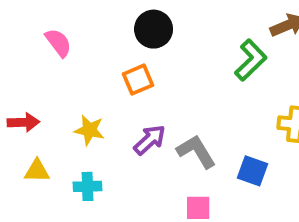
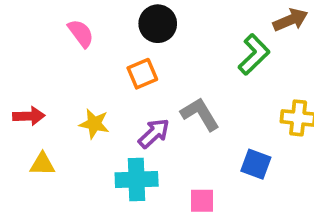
pink semicircle: (58, 43) -> (81, 33), moved
gray L-shape: (196, 151) -> (200, 114), moved
cyan cross: (87, 186) -> (137, 180), moved, size x1.5

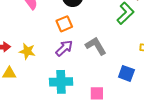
yellow star: (94, 124) -> (27, 51), moved
purple arrow: (154, 133) -> (64, 48), moved

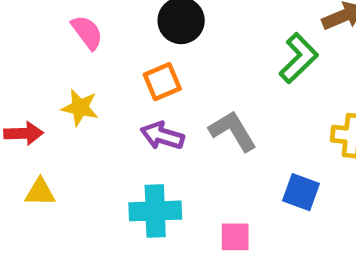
purple arrow: (64, 48) -> (162, 136), turned -120
yellow star: (27, 51) -> (80, 108), moved

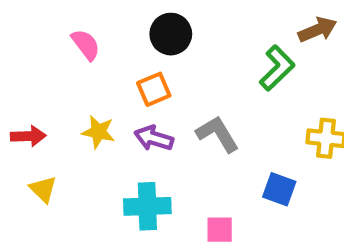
yellow star: (80, 108) -> (98, 132), moved
yellow triangle: (40, 192) -> (43, 189), turned 44

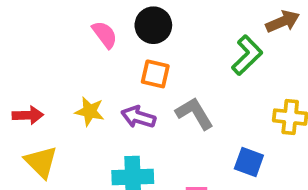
pink semicircle: (86, 45) -> (105, 35), moved
orange square: (154, 89) -> (155, 74), moved, turned 36
yellow triangle: (43, 189) -> (41, 162), size x1.4

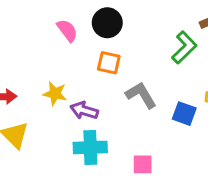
purple arrow: (138, 117) -> (84, 110), moved
blue square: (249, 162) -> (184, 114), moved

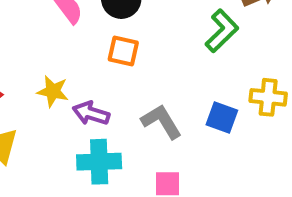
gray L-shape: (141, 95) -> (161, 121), moved

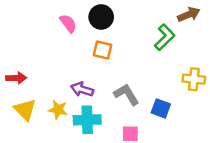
yellow star: (53, 91) -> (58, 110), moved
blue square: (222, 117) -> (161, 108), moved

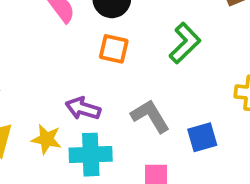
green L-shape: (165, 37) -> (185, 43), moved
blue square: (161, 108) -> (202, 137), turned -36

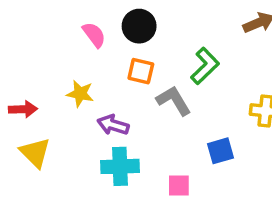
gray L-shape: (150, 116) -> (174, 101), moved
yellow star: (46, 139) -> (80, 94), moved

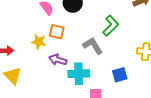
orange square: (141, 71) -> (57, 32), moved
cyan cross: (120, 166) -> (79, 74), moved

